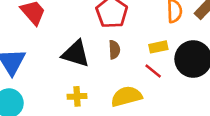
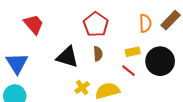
yellow cross: (77, 96) -> (82, 88), moved, turned -32

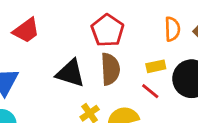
red trapezoid: (34, 24) -> (26, 30), turned 95
brown semicircle: (98, 54) -> (110, 69), size x1.6

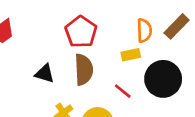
yellow rectangle: (156, 66) -> (131, 55), moved
black triangle: (70, 73) -> (45, 74), size x0.7

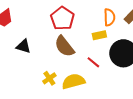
brown semicircle: (84, 70) -> (64, 46), turned 145
black triangle: (45, 74) -> (23, 46), moved

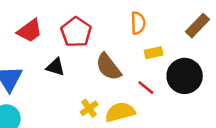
orange semicircle: (109, 17) -> (138, 23), moved
red pentagon: (62, 18) -> (76, 32), moved

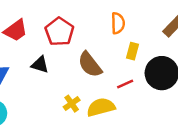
yellow rectangle: (154, 53) -> (133, 51), turned -63
red line: (146, 88) -> (125, 84), turned -63

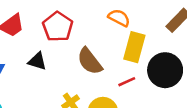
orange semicircle: (118, 23) -> (119, 18), turned -60
yellow rectangle: (133, 51) -> (134, 47), size x1.6

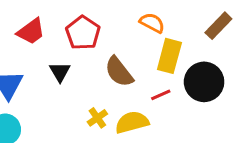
black triangle: (37, 61) -> (60, 72), turned 42

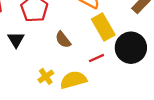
yellow rectangle: (169, 56) -> (103, 27), turned -45
brown semicircle: (119, 72) -> (63, 40), size x0.7

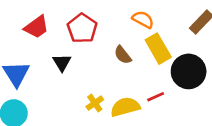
brown semicircle: (63, 40) -> (123, 55), moved
red line: (96, 58) -> (156, 97), moved

